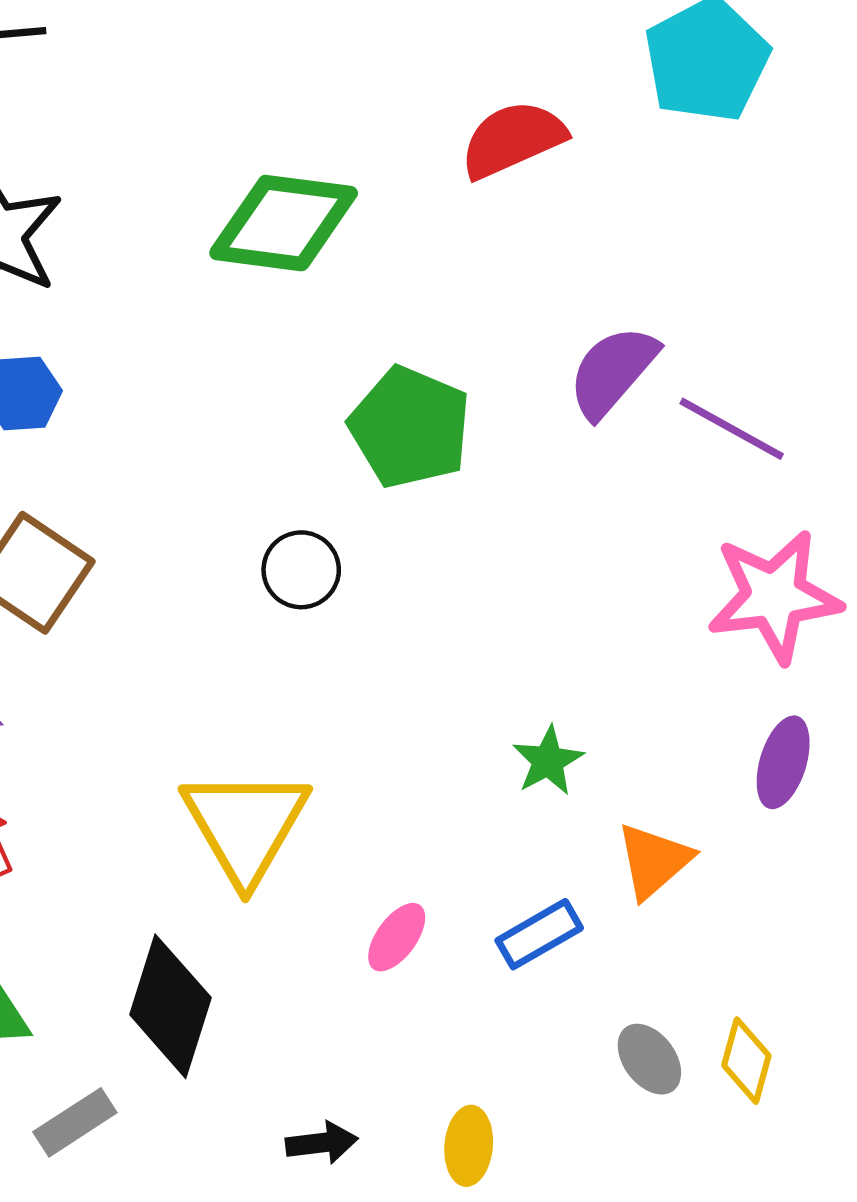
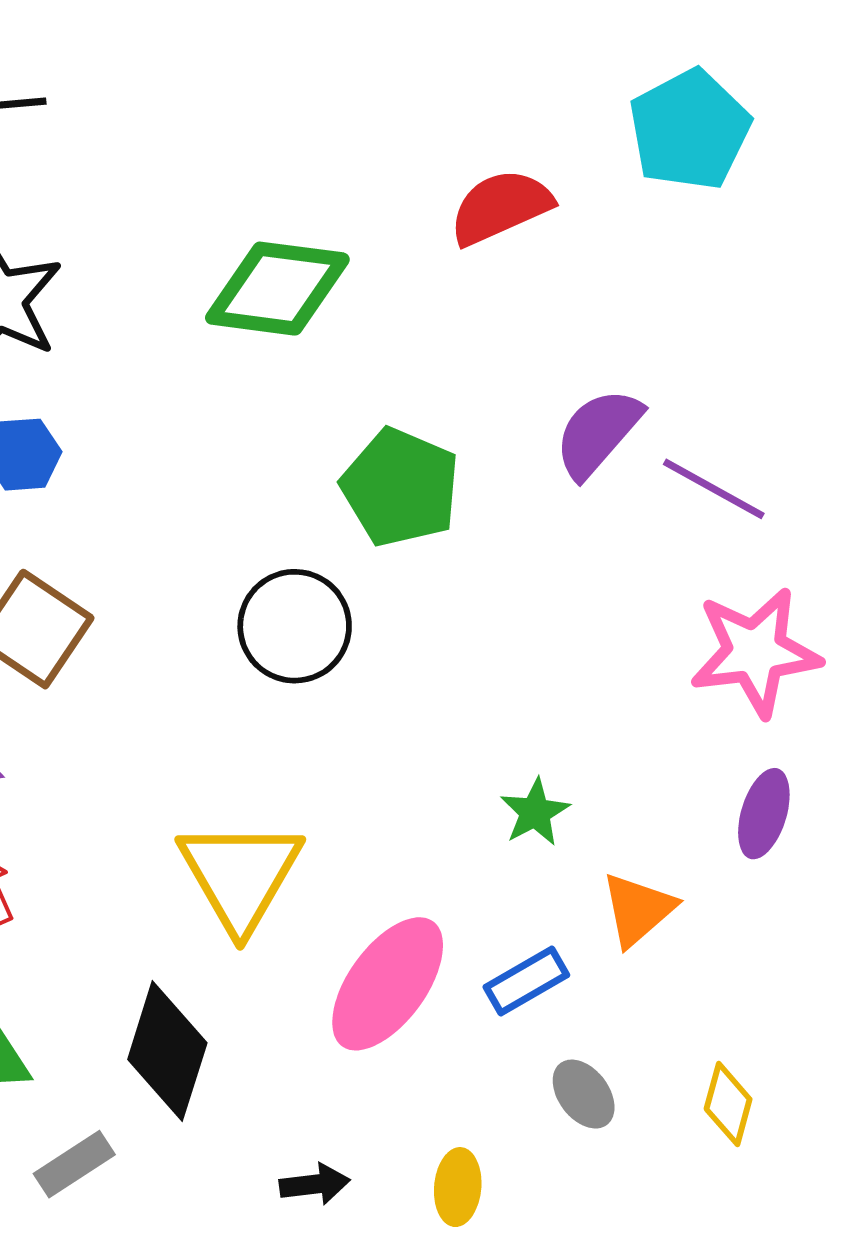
black circle: (301, 570) -> (295, 626), size x1.5
pink ellipse: (397, 937) -> (388, 984), size x2.0
gray ellipse: (649, 1059) -> (584, 1094), moved

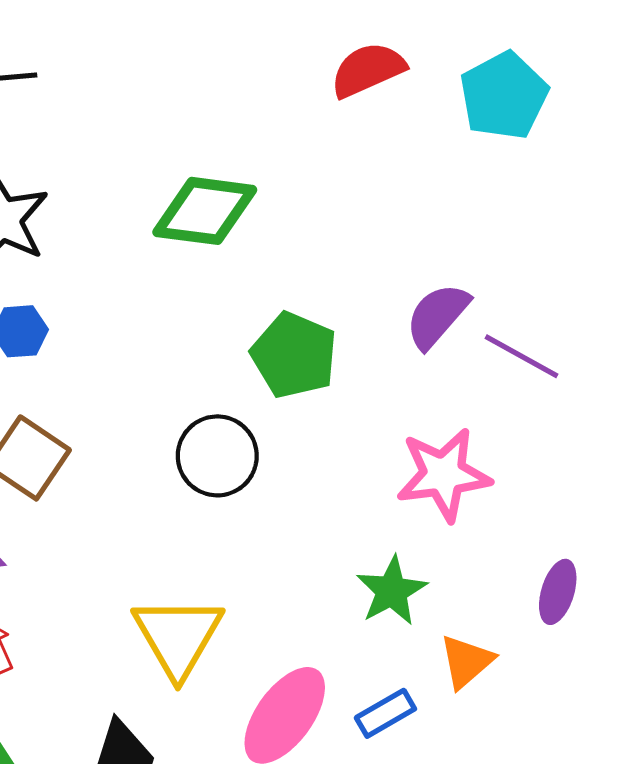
red semicircle: (501, 207) -> (368, 70), moved
pink star: (755, 652) -> (444, 475), moved
green star: (535, 812) -> (392, 591), size x1.4

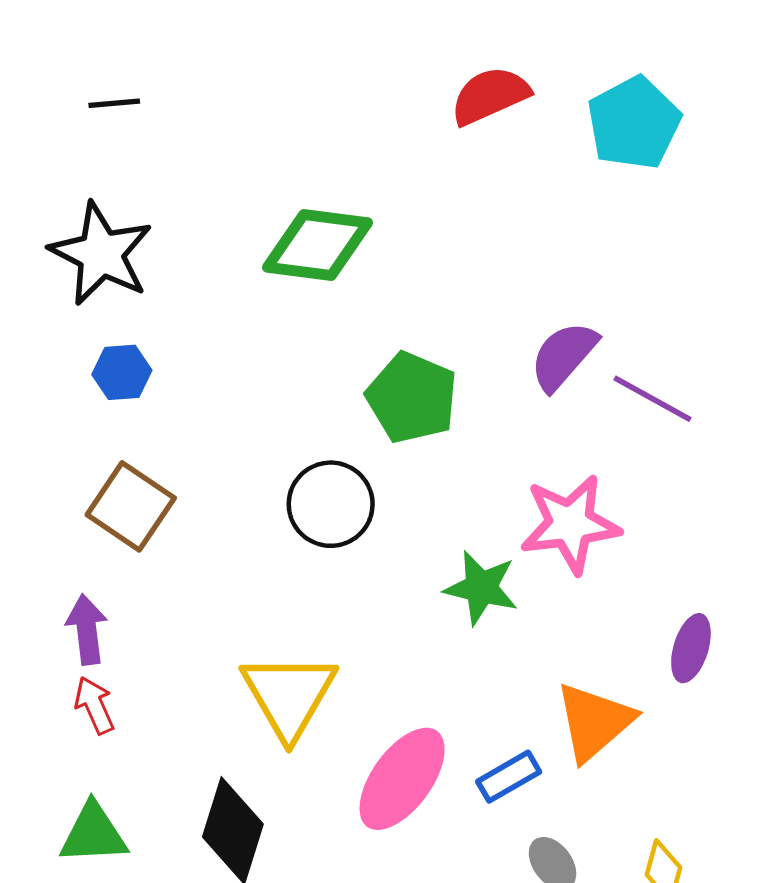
green star: (392, 591) -> (481, 588), moved, turned -30
orange triangle: (466, 661) -> (594, 722), size x1.4

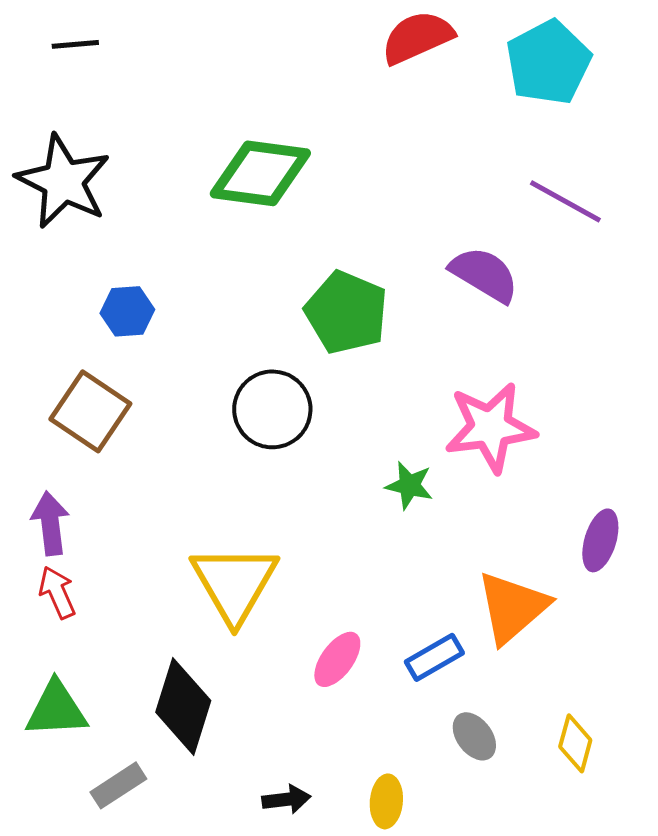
purple semicircle: (564, 356) -> (484, 274), turned 80
blue hexagon: (122, 372) -> (127, 311), moved
purple line: (653, 399) -> (565, 201), moved
green star: (481, 588) -> (409, 485), size x0.7
pink ellipse: (402, 779) -> (337, 659), size x0.6

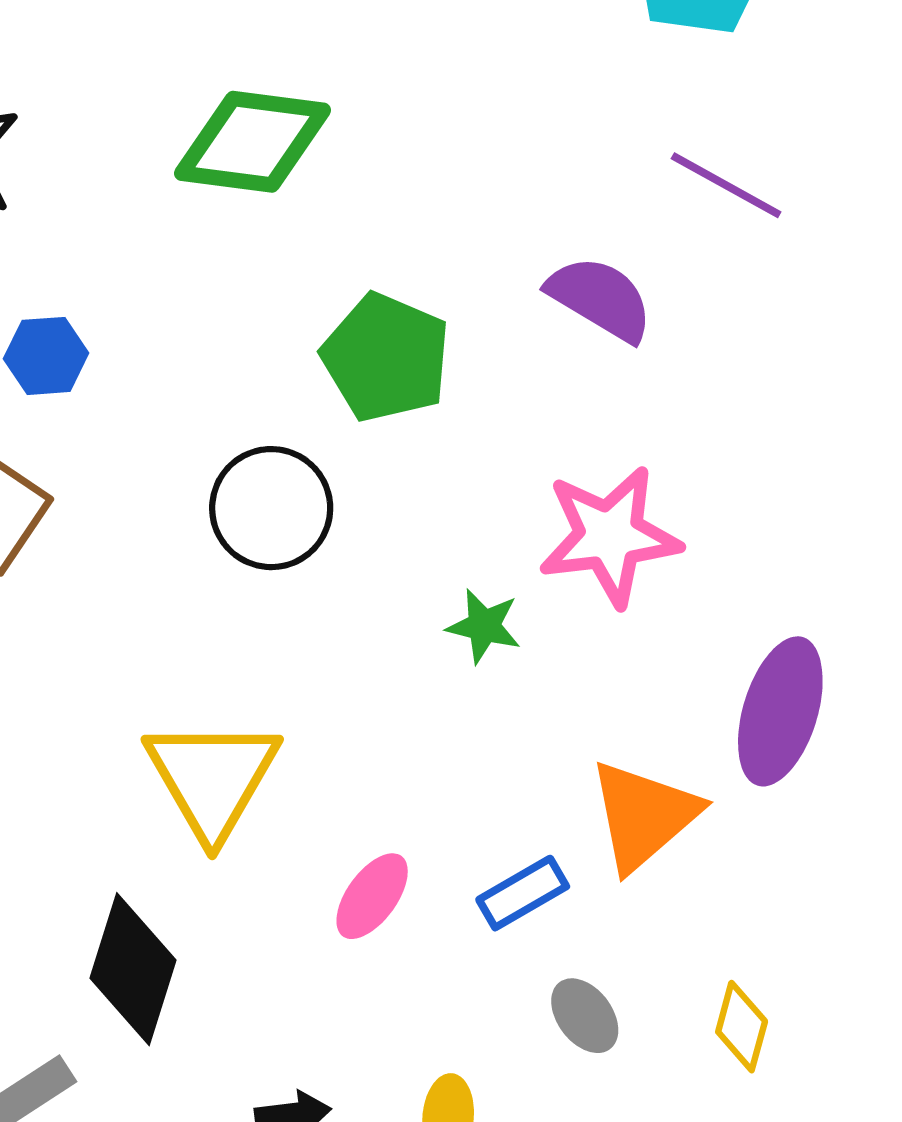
purple ellipse: (600, 540) -> (780, 711), size x1.5

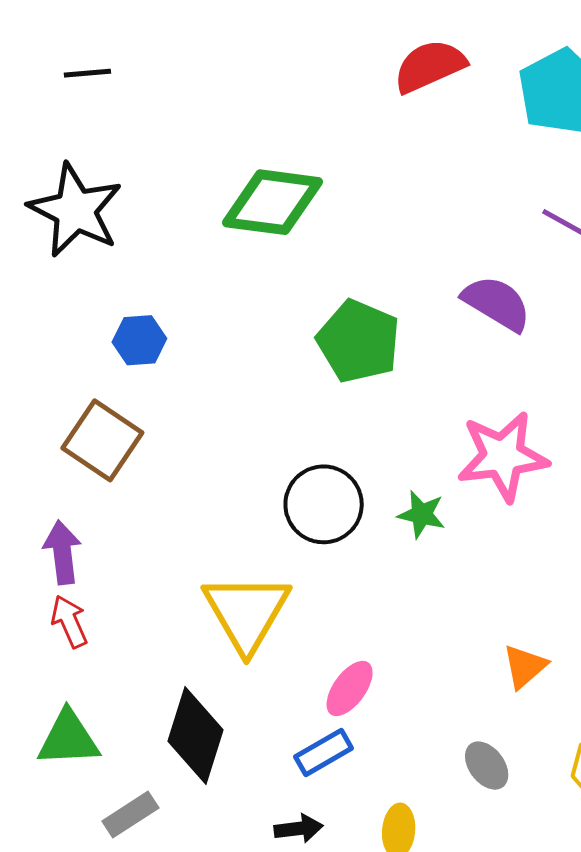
black circle: (271, 508) -> (324, 504), moved
orange triangle: (644, 815) -> (525, 666), moved, size x0.6
blue rectangle: (523, 893) -> (324, 753), moved

